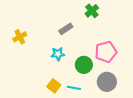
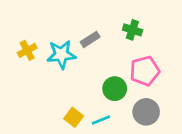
green cross: (92, 11) -> (132, 30), moved, turned -32
cyan star: (58, 54) -> (61, 54), moved, size x1.5
cyan line: (74, 88) -> (101, 120), turned -32

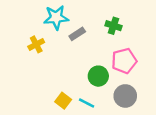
yellow cross: (27, 50) -> (36, 44), moved
cyan star: (61, 54) -> (56, 17), moved
cyan line: (101, 120) -> (87, 103), turned 49

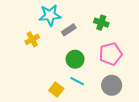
green circle: (98, 76) -> (75, 59), moved
cyan line: (87, 103) -> (77, 81), moved

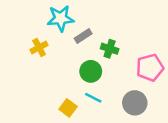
green cross: (101, 23) -> (110, 49), moved
pink pentagon: (111, 54) -> (150, 68), moved

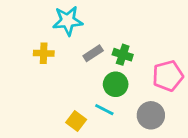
gray rectangle: (83, 36) -> (93, 53), moved
yellow cross: (39, 47) -> (44, 53), turned 30
green circle: (91, 71) -> (116, 84), moved

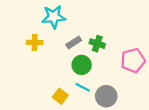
green circle: (116, 84) -> (82, 65), moved
gray circle: (151, 115) -> (106, 96), moved

